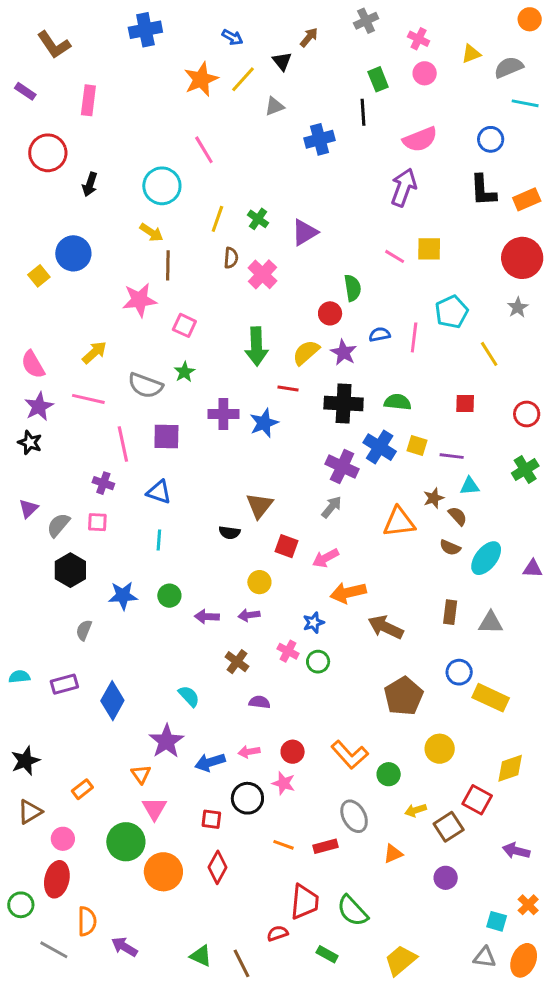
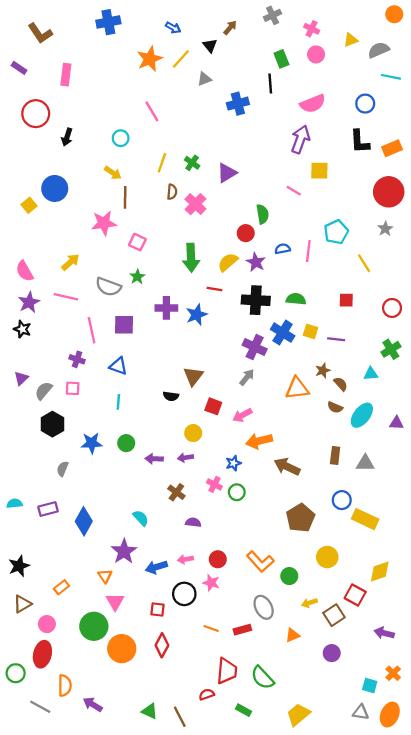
cyan circle: (162, 186) -> (121, 138), size x0.6
yellow square: (429, 249) -> (319, 171), moved
cyan triangle: (470, 486) -> (371, 374), moved

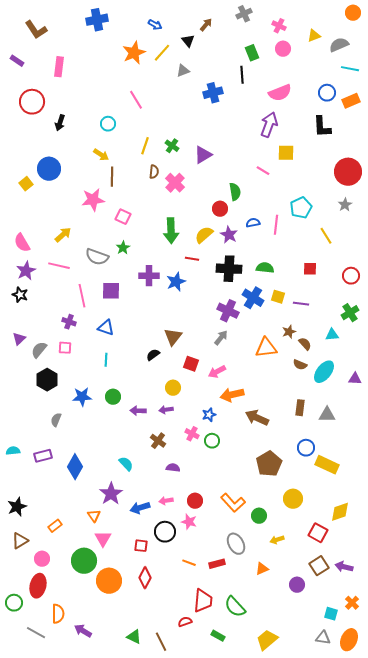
orange rectangle: (392, 148) -> (351, 101), moved
black semicircle: (171, 396) -> (153, 355), turned 136
brown square: (334, 615) -> (319, 566), moved

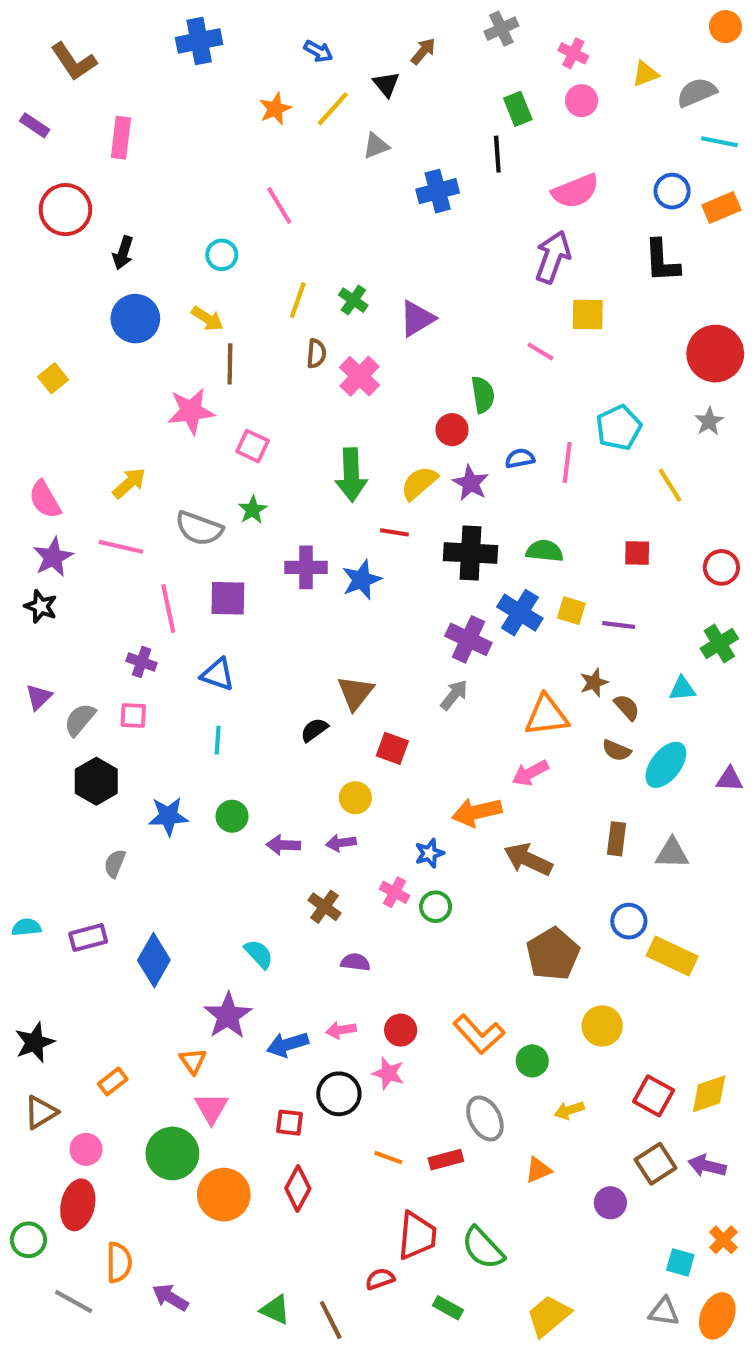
orange star: (134, 53) -> (275, 109), size x0.7
blue circle: (49, 169) -> (135, 319), moved
pink arrow: (217, 372) -> (530, 773), moved
yellow diamond: (340, 512) -> (709, 1094), moved

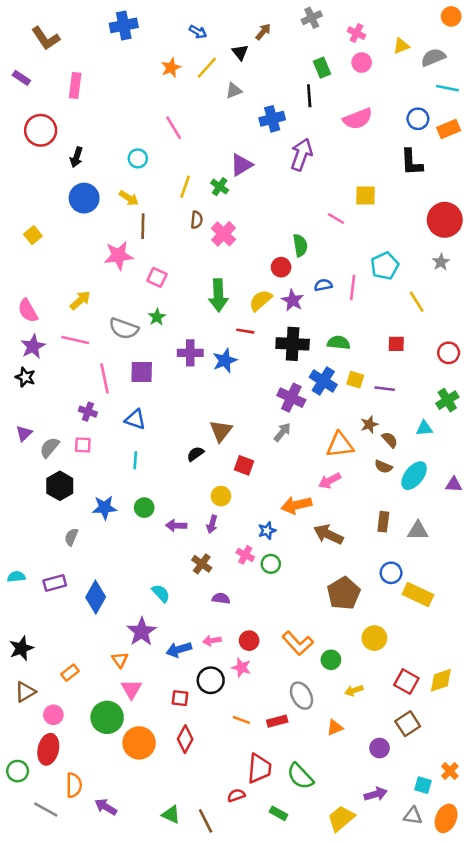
purple arrow: (553, 257) -> (302, 155), moved
purple triangle: (417, 319) -> (241, 165), moved
purple arrow: (341, 843) -> (212, 524), turned -66
purple arrow: (707, 1166) -> (376, 794), moved, turned 150

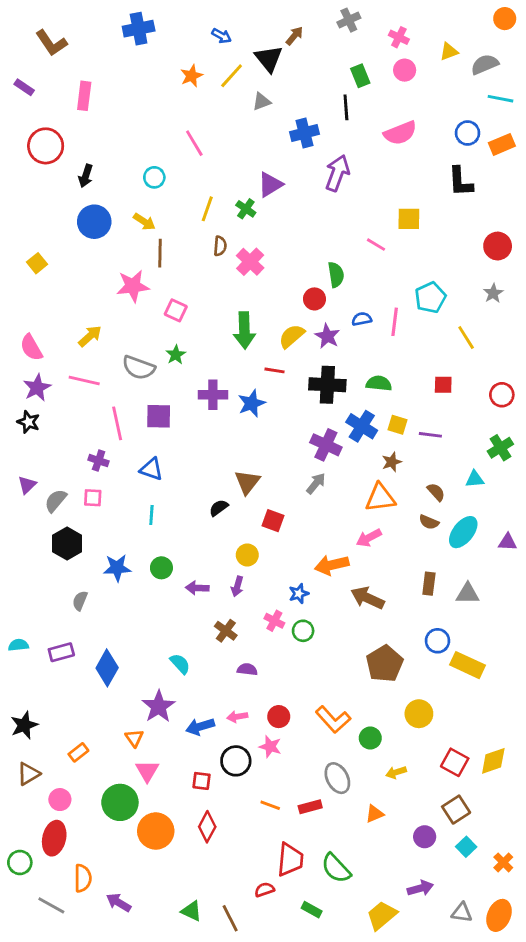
black triangle: (240, 52) -> (269, 59), size x1.5
red circle: (445, 220) -> (498, 246), size x0.7
brown star: (369, 424) -> (392, 462), moved
cyan square: (423, 785) -> (466, 847), moved, turned 30

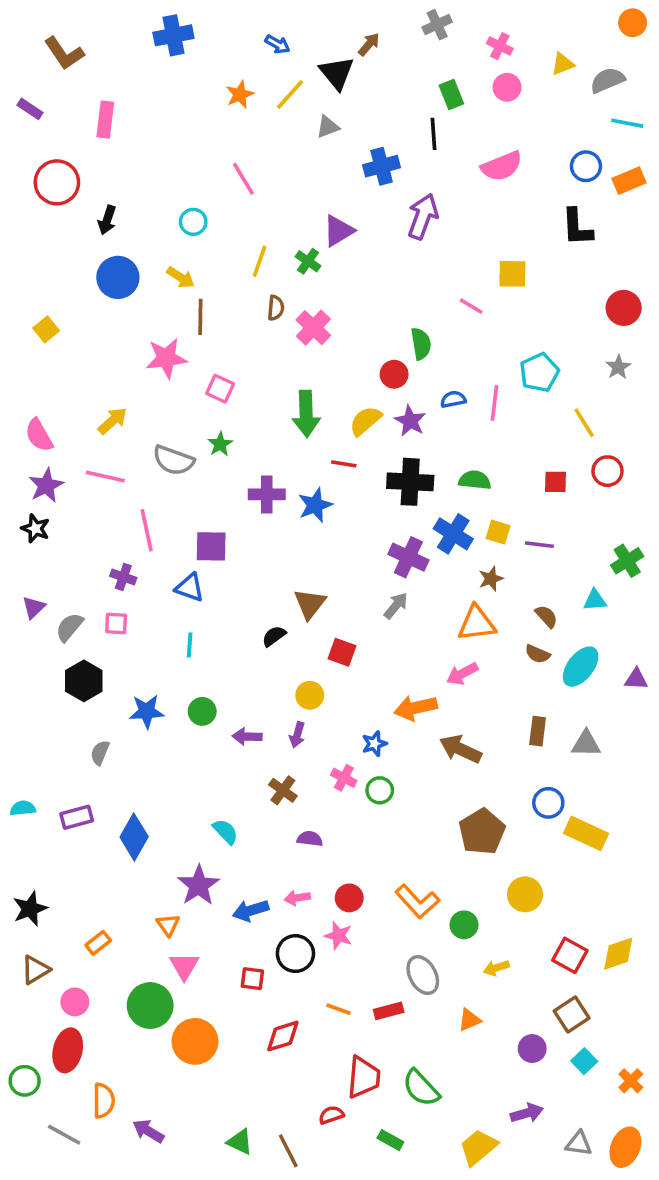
red circle: (502, 395) -> (607, 471), moved
purple square: (159, 416) -> (211, 546), moved
red diamond: (207, 827) -> (283, 1036), moved, turned 44

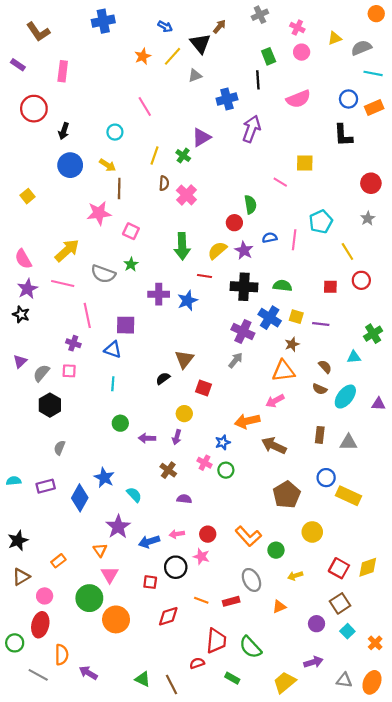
yellow arrow: (112, 421) -> (67, 250), size x1.4
blue star: (147, 711) -> (104, 478), moved, turned 30

